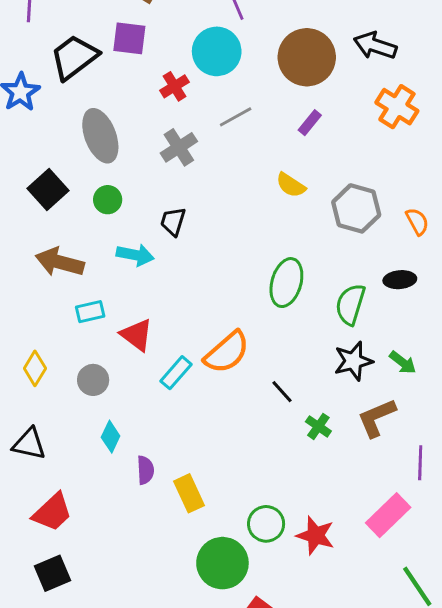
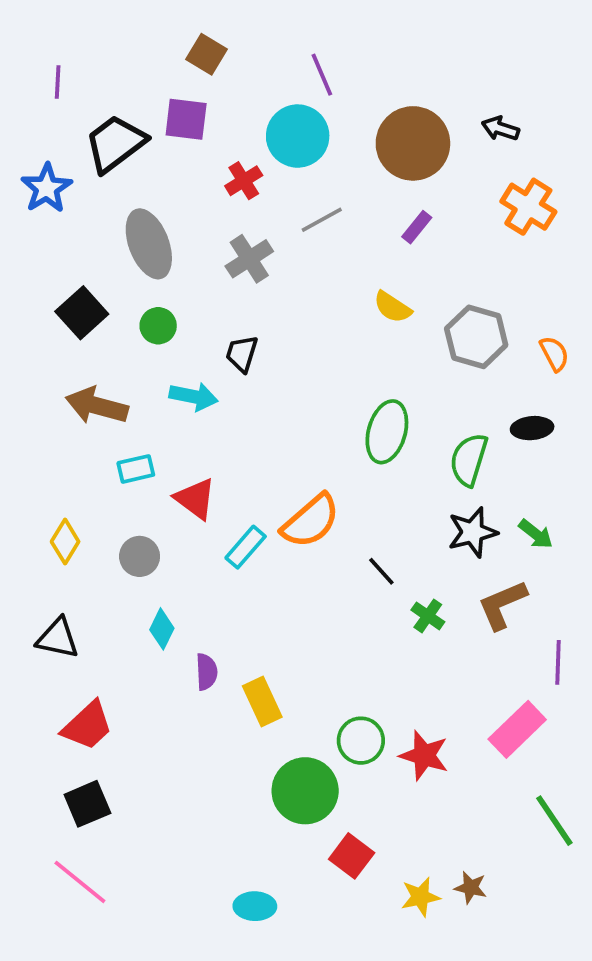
black arrow: (375, 46) -> (500, 129), size x0.7

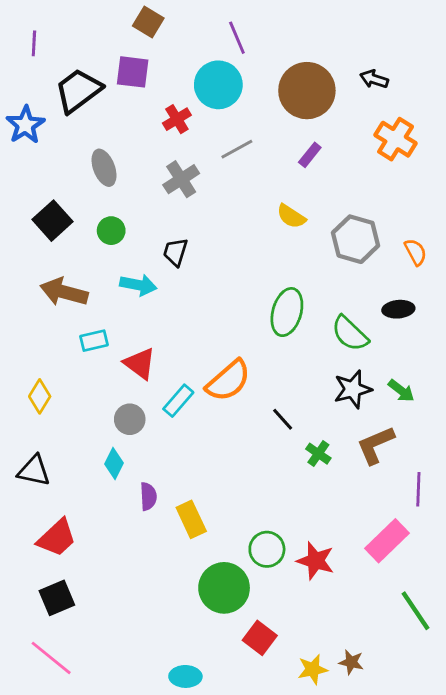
gray ellipse: (149, 244) -> (104, 168), size x0.7
green semicircle: (469, 460) -> (350, 333), turned -63
gray circle: (140, 556) -> (130, 419), moved

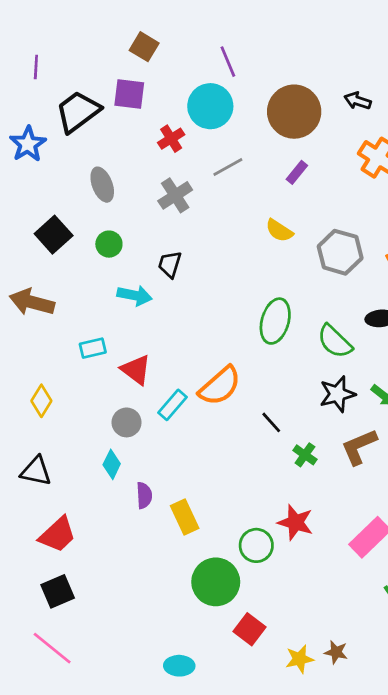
brown arrow: (64, 292) -> (32, 302), moved
red star: (316, 561) -> (295, 522), moved

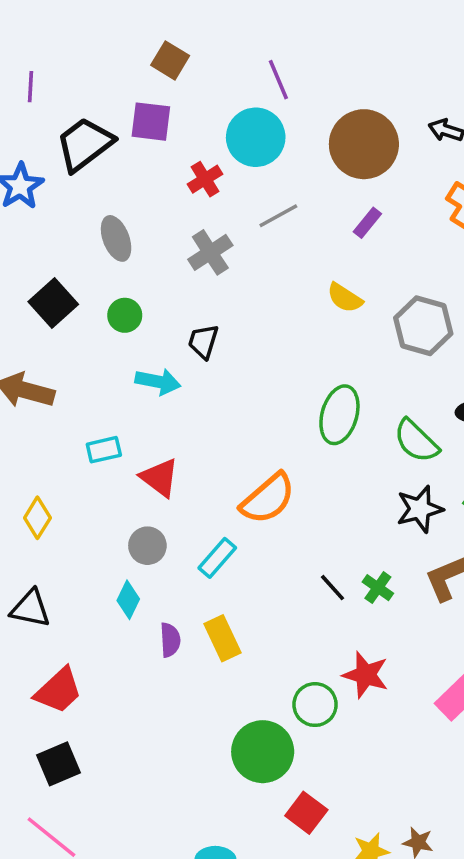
cyan rectangle: (172, 405) -> (217, 558), moved
black line: (271, 422) -> (332, 588), moved
yellow rectangle: (185, 517) -> (223, 638), moved

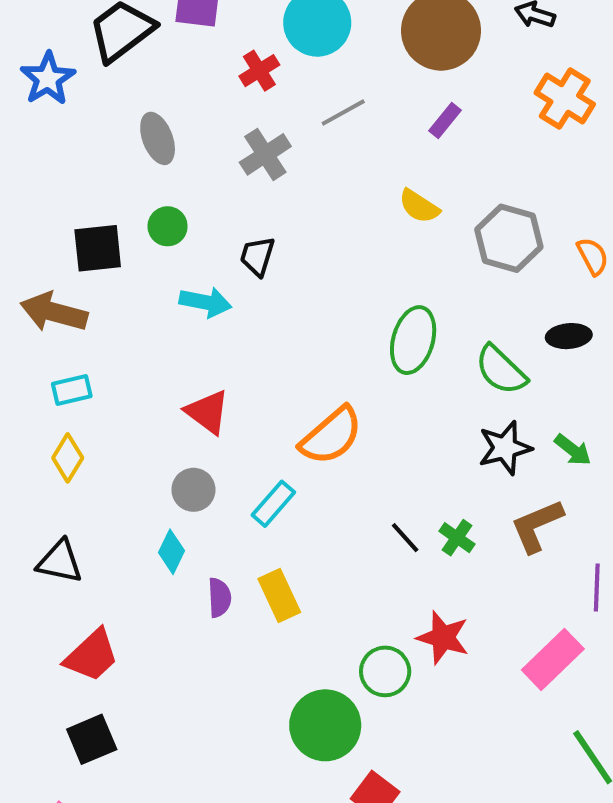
black square: (53, 303) -> (98, 248), moved, turned 36
cyan rectangle: (104, 450) -> (72, 390), moved

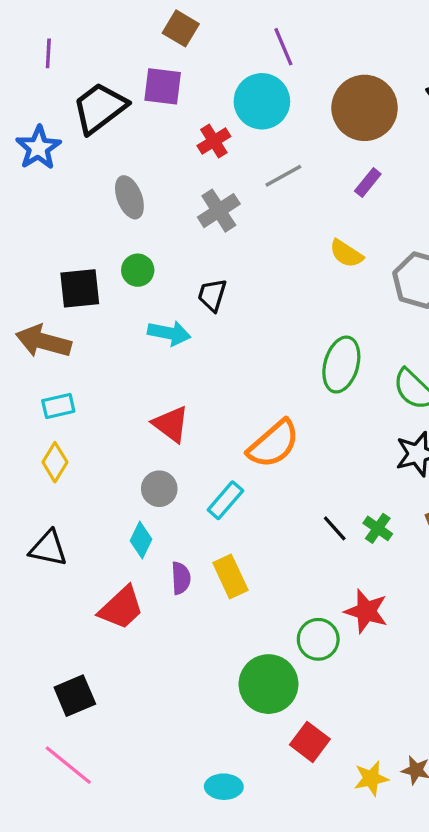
red trapezoid: (92, 655) -> (121, 608), moved

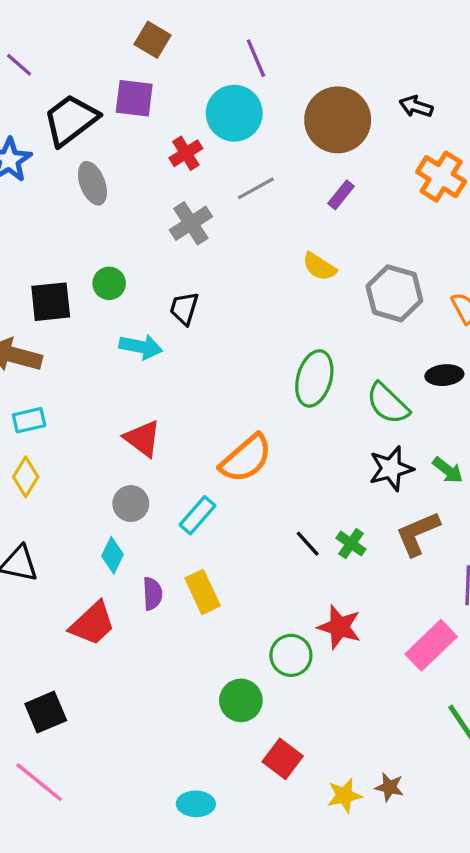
purple line: (48, 53) -> (19, 65), turned -52
gray ellipse: (129, 197) -> (92, 183), moved
green circle: (269, 684) -> (241, 700), size x0.7

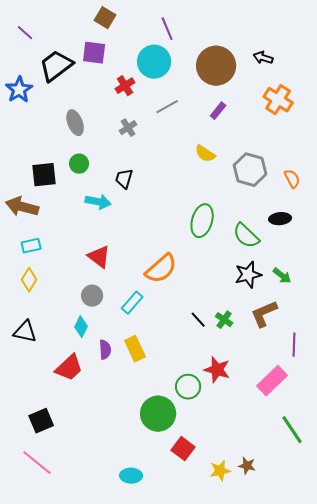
gray ellipse: (92, 183) -> (75, 123), moved
gray cross: (191, 223) -> (128, 128), size x0.7
green circle: (241, 700) -> (158, 414), size x1.4

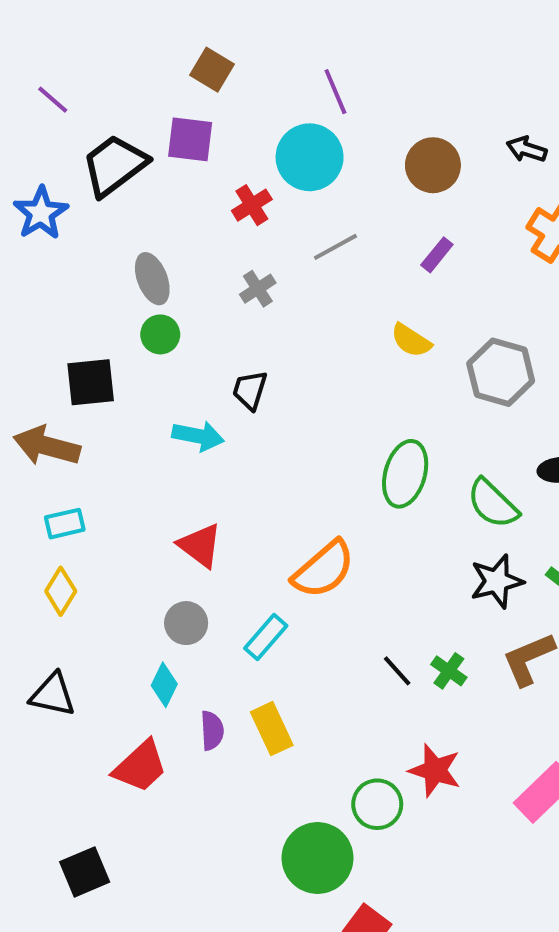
brown circle: (216, 66) -> (433, 165), size x0.7
green circle: (79, 164) -> (160, 334), moved

